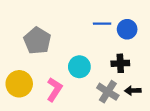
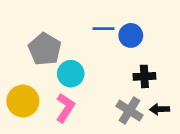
blue line: (102, 24) -> (103, 29), moved
blue circle: (127, 29) -> (131, 35), moved
cyan circle: (79, 67) -> (71, 74), moved

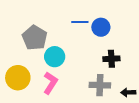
black arrow: (159, 109) -> (128, 92), moved
gray cross: (129, 111) -> (100, 85), turned -30

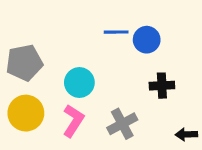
gray pentagon: (35, 38) -> (24, 63), moved, turned 30
gray cross: (100, 85) -> (122, 124), moved, turned -30

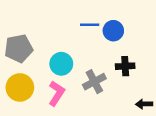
gray cross: (122, 124) -> (94, 82), moved

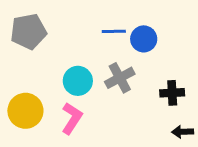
gray pentagon: (19, 48) -> (28, 31), moved
black cross: (125, 66) -> (172, 93), moved
gray cross: (94, 82) -> (120, 78), moved

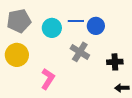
gray cross: (120, 78) -> (80, 52), turned -30
cyan circle: (78, 81) -> (52, 28), moved
yellow circle: (25, 111) -> (17, 55), moved

